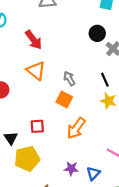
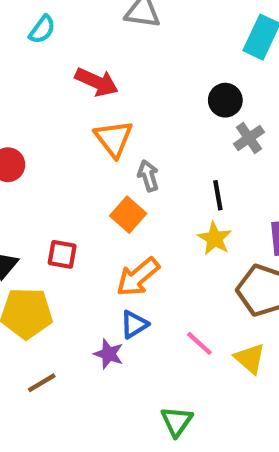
red arrow: (34, 40) -> (97, 82), turned -42
orange triangle: (36, 71) -> (114, 139), moved
blue triangle: (93, 173) -> (134, 324), moved

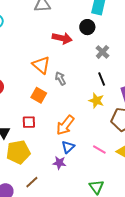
red arrow: (97, 82) -> (62, 38), moved
black circle: (225, 100) -> (87, 27), moved
black line: (218, 195) -> (102, 79), moved
orange square: (128, 215) -> (39, 95), moved

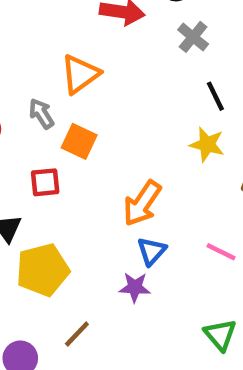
gray cross: (102, 52) -> (193, 37), moved
orange triangle: (41, 65) -> (80, 74), turned 48
gray arrow: (60, 78) -> (41, 114), moved
red square: (29, 122) -> (45, 182), moved

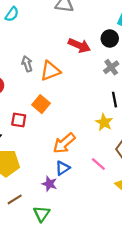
gray arrow: (41, 114) -> (27, 64), moved
pink line: (221, 252) -> (98, 164), moved
green triangle: (220, 335) -> (42, 214), moved

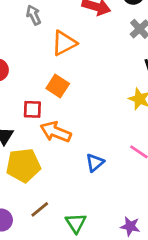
gray arrow: (27, 64) -> (34, 15), moved
orange arrow: (64, 143) -> (56, 132), moved, turned 70
purple star: (49, 184) -> (130, 226), moved

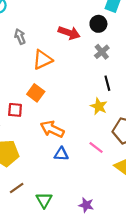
orange arrow: (56, 132) -> (52, 129), moved
blue triangle: (95, 163) -> (61, 154), turned 40

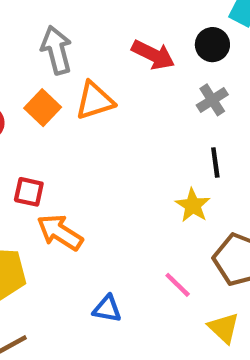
gray arrow: (20, 37) -> (56, 50), size x1.5
orange square: (36, 93) -> (43, 108), moved
orange arrow: (52, 129) -> (60, 232), moved
blue triangle: (61, 154) -> (107, 309), moved

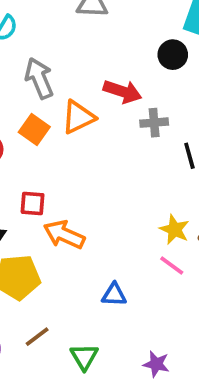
red arrow: (153, 55) -> (123, 91), moved
gray cross: (212, 100) -> (154, 123), moved, turned 36
yellow star: (193, 205) -> (175, 230), moved

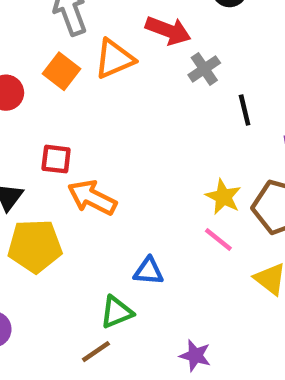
gray cross: (154, 123) -> (204, 69), turned -32
brown line: (37, 337) -> (96, 352), moved
green triangle: (84, 357) -> (117, 312), moved, turned 36

